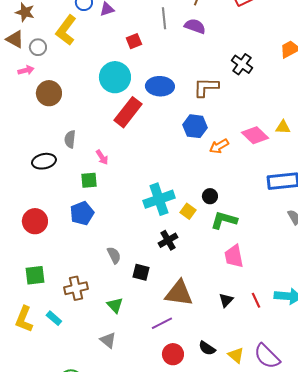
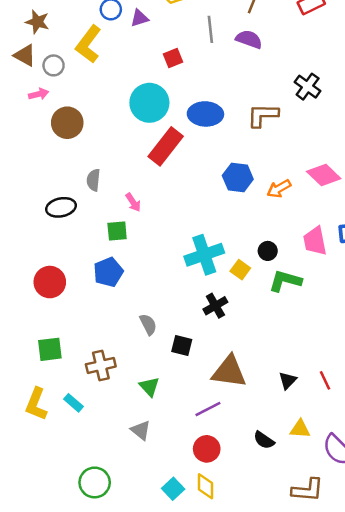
blue hexagon: (195, 126) -> (238, 177), moved
pink trapezoid: (234, 256) -> (315, 241), moved
red circle: (173, 354) -> (207, 449), moved
yellow triangle: (236, 355) -> (300, 429), moved, turned -36

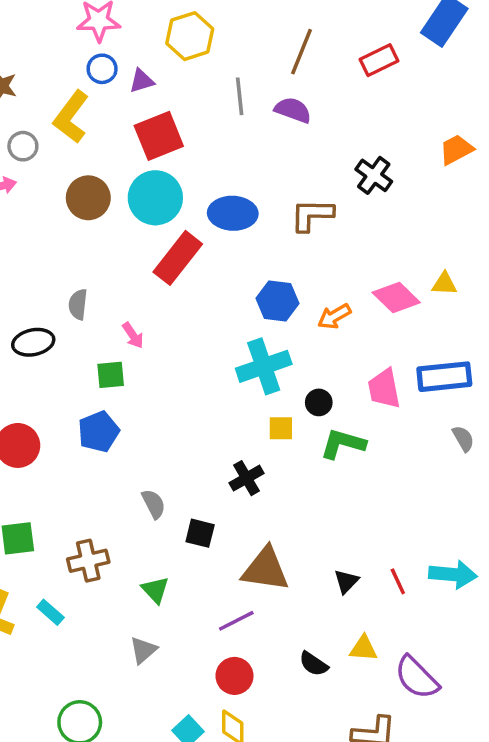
red square: (173, 58) -> (159, 136), moved, size x1.8
brown circle: (67, 123) -> (88, 198), moved
cyan cross: (204, 255) -> (264, 366), moved
yellow square: (240, 270) -> (281, 428), turned -36
gray triangle: (141, 430) -> (143, 650), turned 40

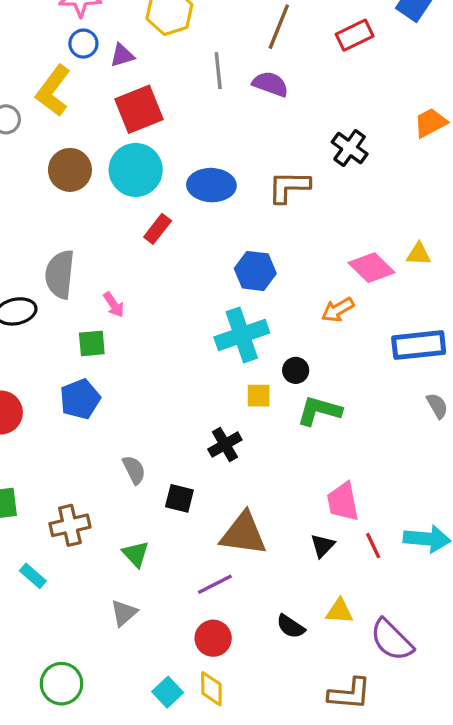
red rectangle: (178, 258) -> (158, 229), size x0.6
gray semicircle: (78, 304) -> (60, 274), size x1.6
orange arrow: (334, 316) -> (338, 310), moved
pink trapezoid: (384, 389) -> (343, 502), moved

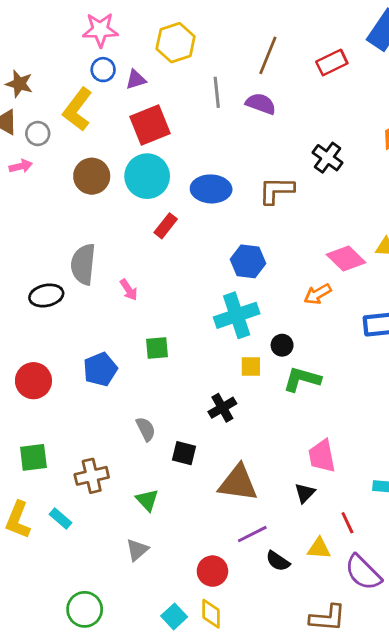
green square: (92, 343) -> (157, 348), moved
red line: (373, 546) -> (347, 523), moved
purple line: (215, 584) -> (252, 534), moved

